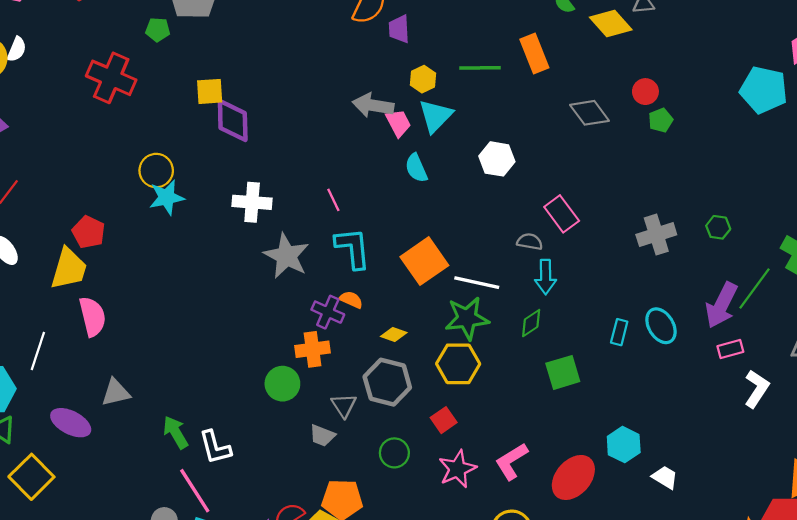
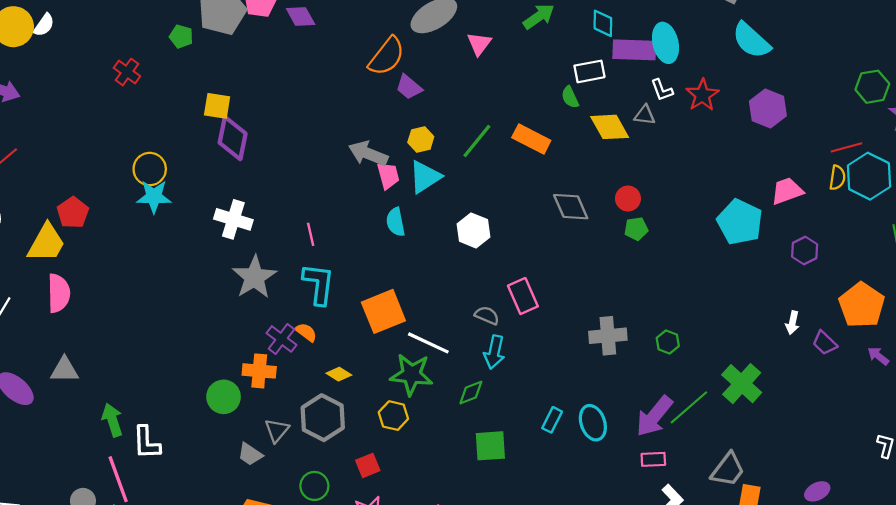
purple trapezoid: (399, 29) -> (409, 87), turned -60
orange rectangle: (534, 53) -> (531, 139), turned -54
green line: (480, 68) -> (477, 141), turned -63
red cross: (111, 78) -> (127, 72), size x0.6
yellow hexagon: (458, 364) -> (393, 416), size x0.7

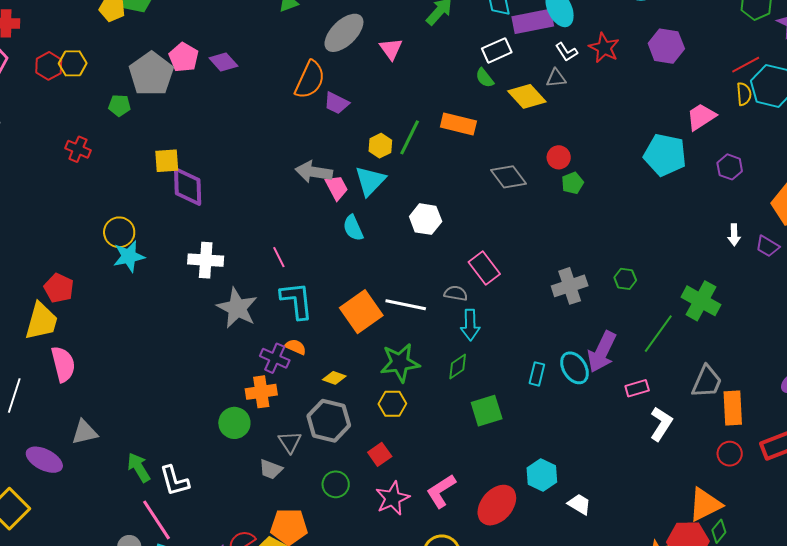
yellow hexagon: (421, 140) -> (380, 146), moved
white line: (428, 343) -> (406, 305), moved
purple arrow: (654, 416) -> (602, 352), moved

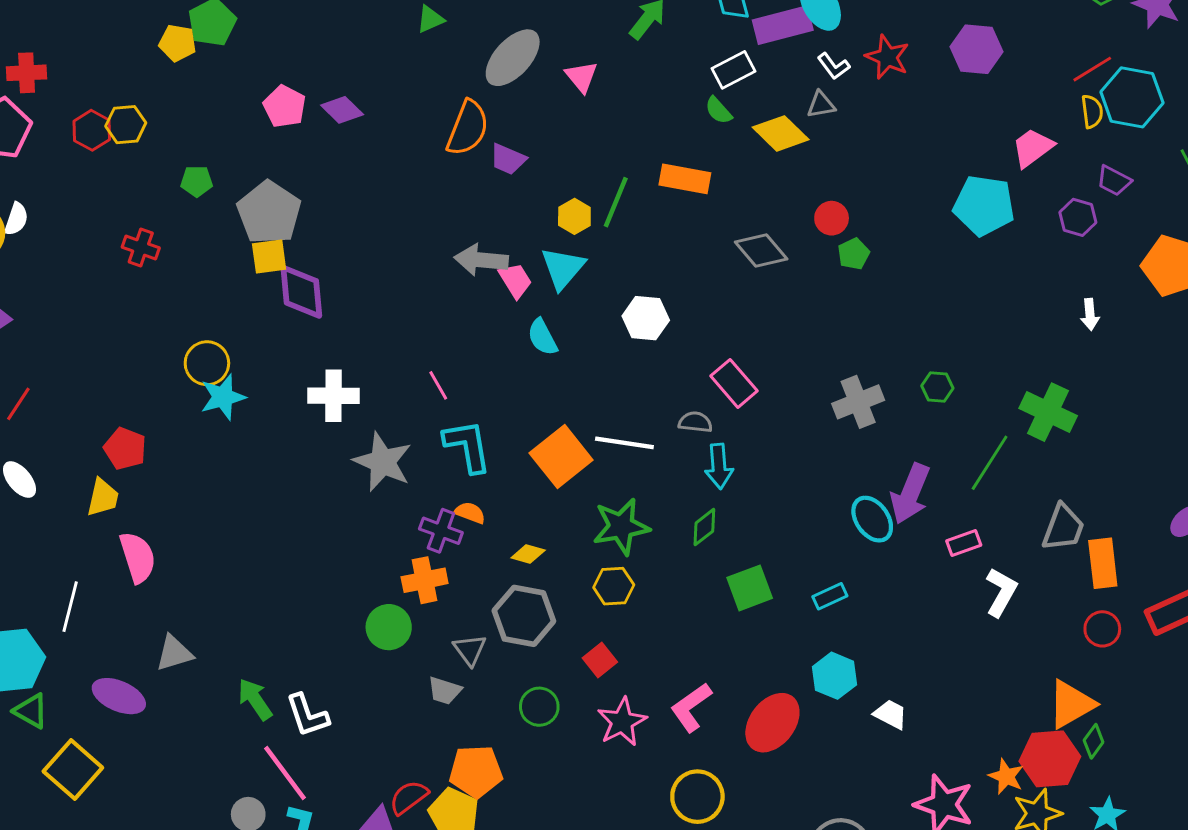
gray pentagon: (151, 74) -> (269, 213), moved
purple trapezoid: (767, 246) -> (1114, 181), moved
yellow trapezoid: (41, 321) -> (103, 498), size x0.7
cyan rectangle: (537, 374) -> (830, 596), moved, turned 55

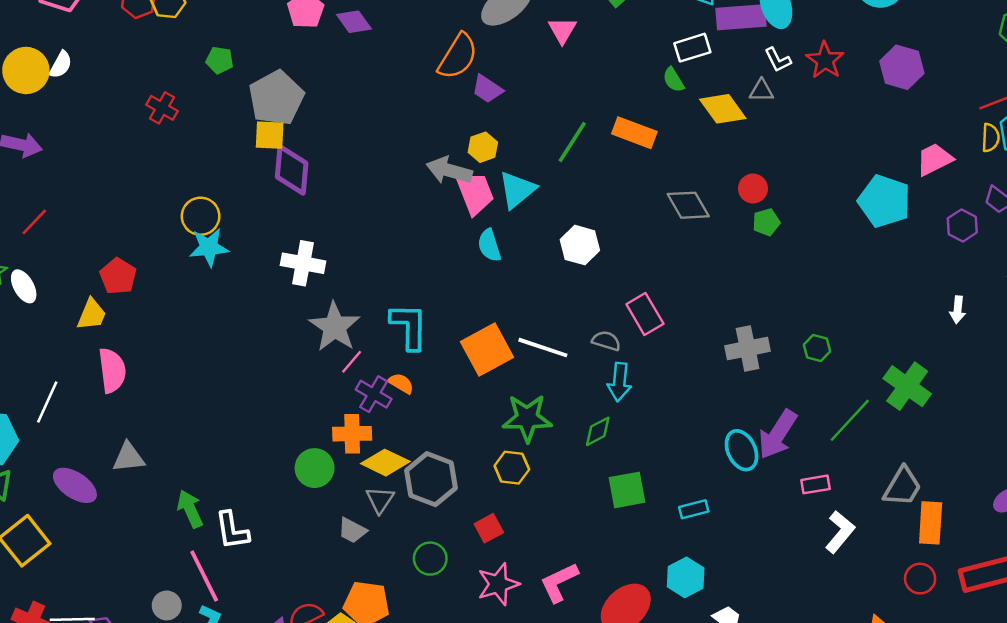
yellow hexagon: (574, 216) -> (483, 147), moved
pink trapezoid: (515, 280) -> (475, 193), size x1.4
pink line: (438, 385) -> (352, 362), moved, turned 60
yellow diamond: (528, 554) -> (385, 463), moved, size x1.6

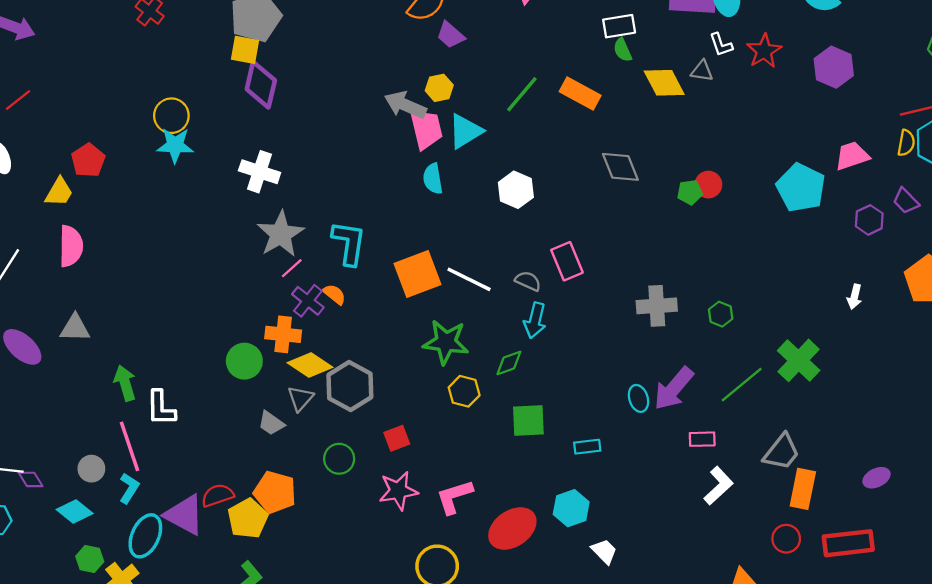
white rectangle: (692, 48) -> (619, 26), moved
red circle: (753, 189) -> (708, 185), moved
cyan ellipse: (742, 450) -> (638, 398), size x0.7
yellow hexagon: (512, 468) -> (464, 391), moved

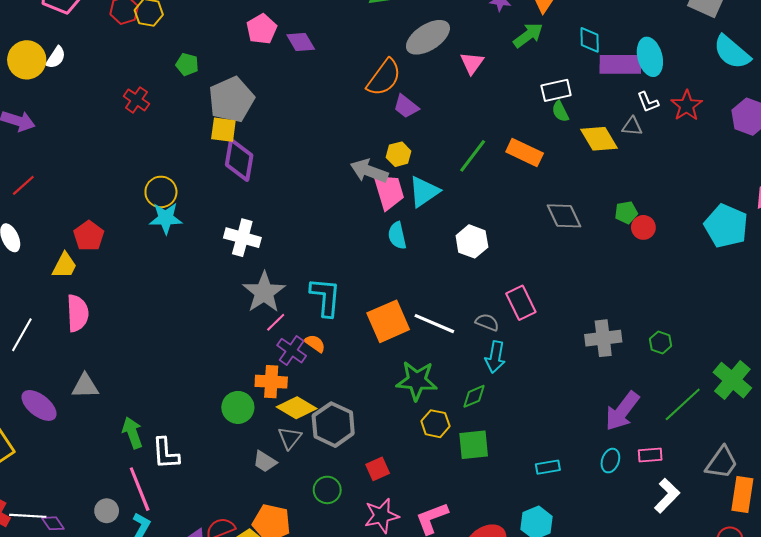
green pentagon: (690, 192) -> (626, 212), moved
cyan ellipse: (638, 398) -> (610, 461), moved, turned 40
green square: (528, 420) -> (474, 445), moved

